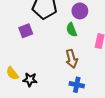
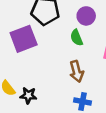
purple square: (26, 31) -> (24, 39), size x1.6

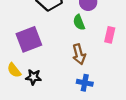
purple square: (24, 39) -> (29, 39), moved

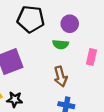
green semicircle: (79, 22) -> (61, 44), turned -63

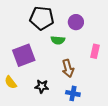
green semicircle: (61, 44) -> (58, 40), moved
black star: (15, 99) -> (42, 86), moved

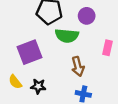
green semicircle: (58, 40) -> (67, 36), size x1.5
black star: (42, 86) -> (38, 86), moved

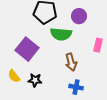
purple square: (29, 52) -> (27, 49), turned -30

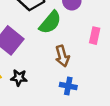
green semicircle: (61, 34) -> (50, 22), turned -55

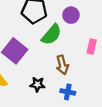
black star: (19, 78) -> (37, 84), moved

